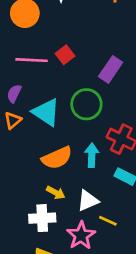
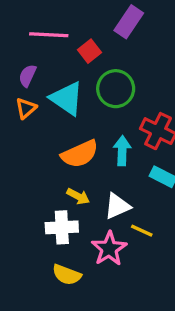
red square: (65, 55) -> (90, 51), moved
purple rectangle: (111, 69) -> (129, 22), moved

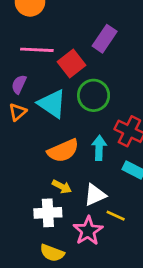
red square: (90, 51) -> (71, 64), size x1.4

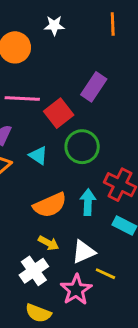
cyan triangle: (52, 104) -> (38, 155), size x0.6
white cross: (48, 213) -> (34, 271), turned -32

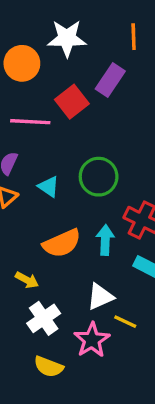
white star: (54, 26) -> (67, 38), size x1.6
purple rectangle: (94, 87) -> (110, 80), moved
red square: (59, 113) -> (72, 102), moved
yellow arrow: (48, 243) -> (27, 280), moved

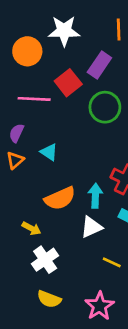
green circle: (99, 177) -> (105, 107), moved
white triangle: (100, 297) -> (91, 227), moved
pink star: (92, 340) -> (99, 306), moved

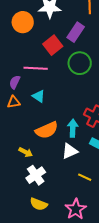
pink line: (34, 99) -> (36, 68), moved
orange triangle: (15, 160) -> (14, 102), turned 32

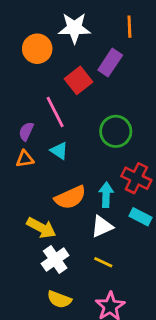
green circle: (80, 63) -> (116, 131), moved
pink line: (36, 68) -> (55, 112), turned 60
yellow arrow: (26, 152) -> (41, 228), size x1.5
yellow line: (85, 177) -> (103, 262), moved

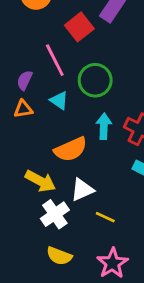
green circle: (116, 131) -> (95, 80), moved
cyan arrow: (106, 195) -> (104, 126), moved
white triangle: (102, 226) -> (82, 190), moved

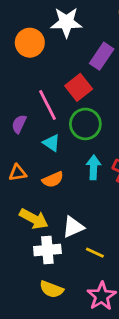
red square: (79, 27) -> (79, 87), moved
orange triangle: (23, 109) -> (18, 173), moved
orange semicircle: (71, 149) -> (53, 180), moved, size x0.7
white cross: (55, 214) -> (47, 250), turned 30

